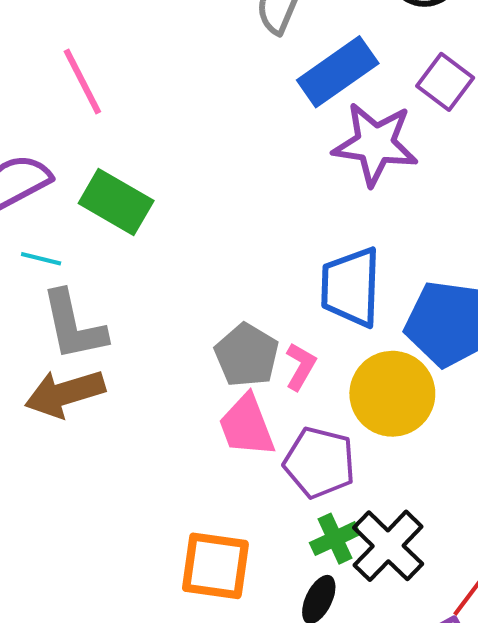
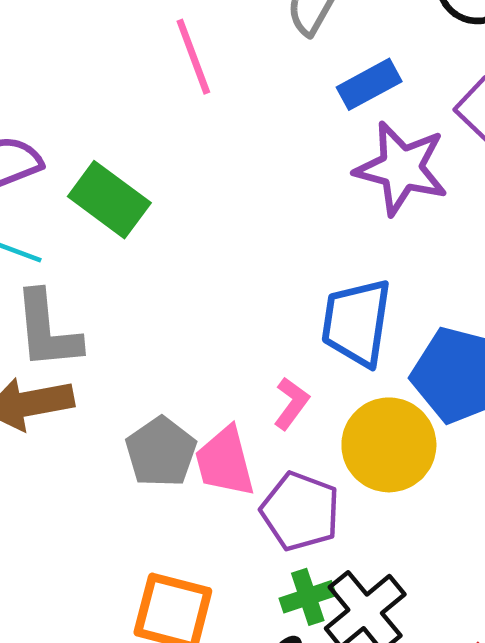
blue rectangle: (338, 72) -> (369, 84), size x0.7
pink line: (82, 82) -> (193, 57), moved
gray pentagon: (247, 355) -> (161, 452), moved

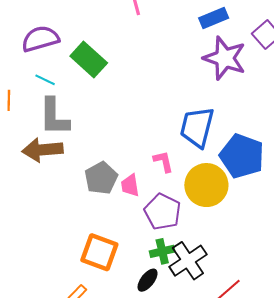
pink L-shape: (291, 403) -> (163, 162), turned -55
pink trapezoid: (225, 462) -> (130, 185), size x0.7

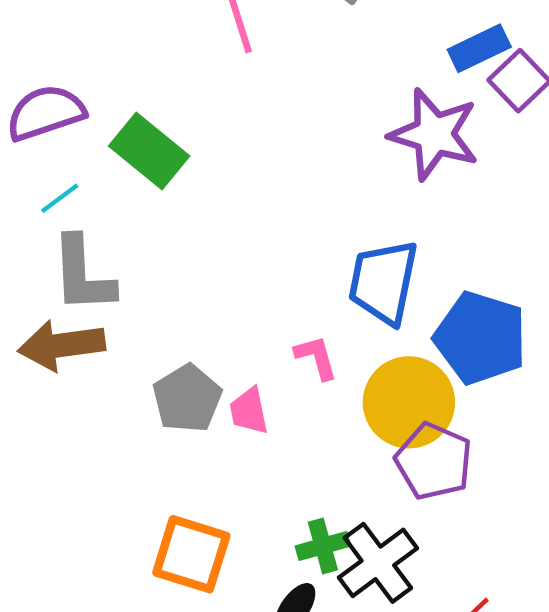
blue rectangle: (214, 18) -> (479, 48), moved
cyan line: (45, 80) -> (60, 198), turned -60
purple pentagon: (163, 212) -> (434, 461), moved

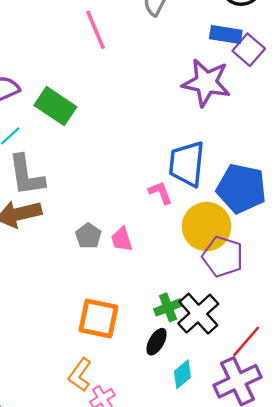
blue rectangle: (479, 48) -> (226, 34), turned 40
pink L-shape: (316, 357) -> (160, 193), moved
gray pentagon: (187, 398) -> (88, 236), size x0.7

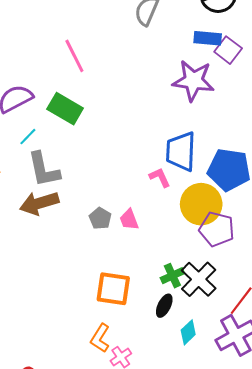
pink line: (95, 30) -> (74, 56), moved

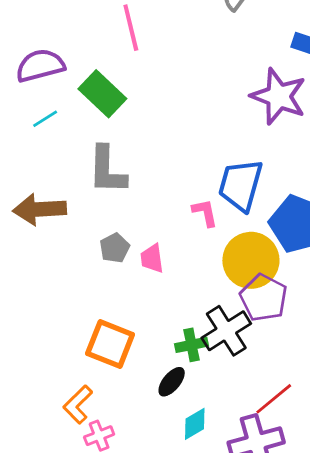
gray L-shape: (44, 170) -> (107, 170), moved
black cross: (199, 279) -> (226, 331), moved

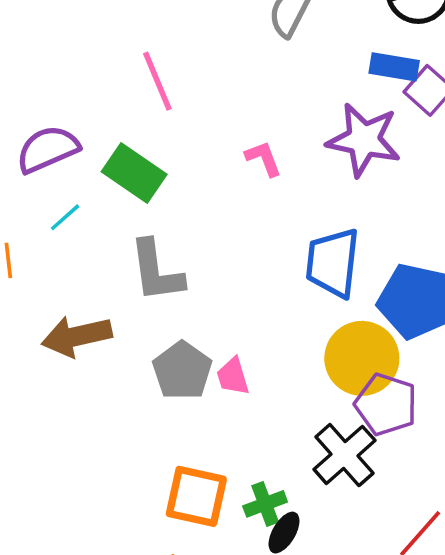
pink L-shape: (205, 213) -> (263, 158), moved
gray pentagon: (115, 248) -> (182, 371), size x1.5
green cross: (191, 345) -> (265, 504), moved

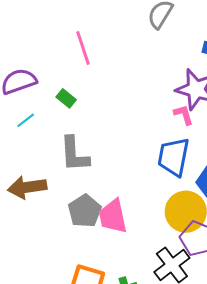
pink L-shape: (263, 158) -> (184, 115), moved
green rectangle: (134, 173) -> (66, 98), size x0.6
pink trapezoid: (233, 376) -> (113, 216), size x1.6

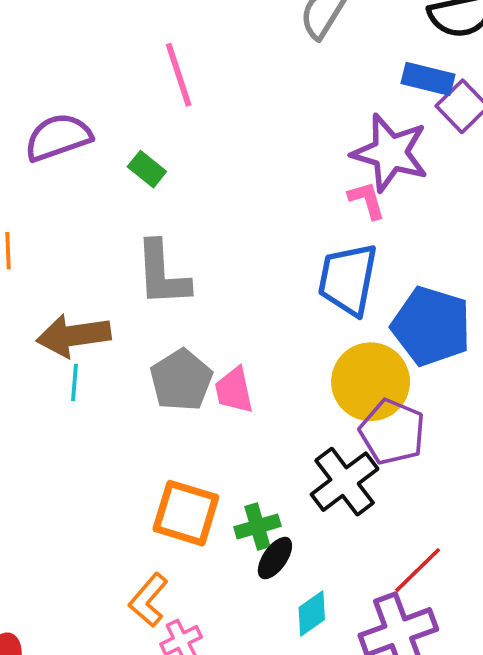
cyan line: (26, 120) -> (75, 382), moved, turned -48
pink trapezoid: (113, 216) -> (234, 390), size x0.7

